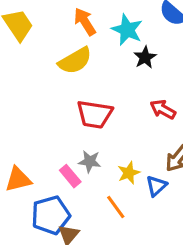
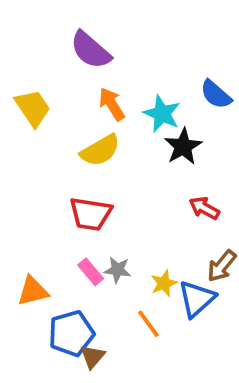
black star: (145, 57) -> (183, 146), size x1.4
red trapezoid: (95, 114) -> (91, 214), moved
pink rectangle: (70, 176) -> (91, 272), moved
blue triangle: (156, 186) -> (197, 299), size x1.5

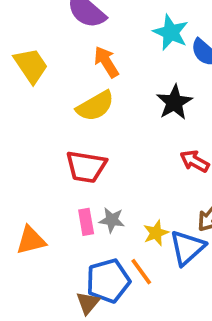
cyan star: (162, 114) -> (171, 32), moved
pink rectangle: (91, 272) -> (86, 222), turned 30
blue pentagon: (71, 333) -> (108, 281), moved

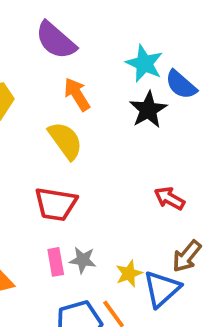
black star: (174, 102) -> (148, 110), moved
yellow semicircle: (95, 106) -> (65, 141), turned -96

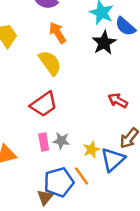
red trapezoid: (56, 204) -> (44, 104), turned -44

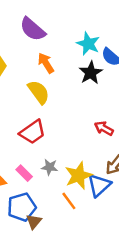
pink rectangle: (44, 142) -> (24, 173), moved, turned -35
yellow star: (91, 150) -> (79, 176), size x1.6
blue pentagon: (59, 182) -> (22, 207), moved

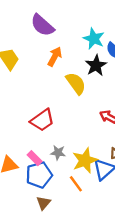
orange arrow: (46, 63) -> (55, 57), turned 60
yellow semicircle: (39, 92) -> (76, 83), moved
blue pentagon: (22, 207) -> (39, 175), moved

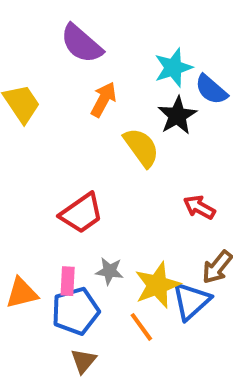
cyan star: (94, 39) -> (173, 68), turned 30
pink rectangle: (35, 158) -> (68, 281), turned 48

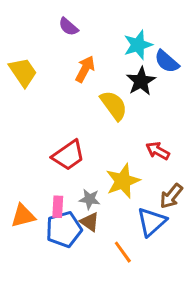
purple semicircle: (82, 44) -> (68, 27), size x0.6
yellow star: (157, 285) -> (123, 181), moved
orange line: (141, 327) -> (123, 252), moved
brown triangle: (83, 361) -> (90, 222), moved, turned -35

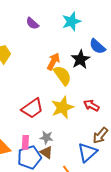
cyan star: (138, 45) -> (71, 21), moved
orange arrow: (85, 69) -> (53, 61), moved
yellow star: (123, 181) -> (62, 107), moved

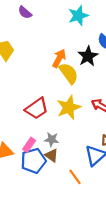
purple semicircle: (32, 23) -> (25, 12), moved
pink rectangle: (25, 142) -> (29, 145), turned 32

